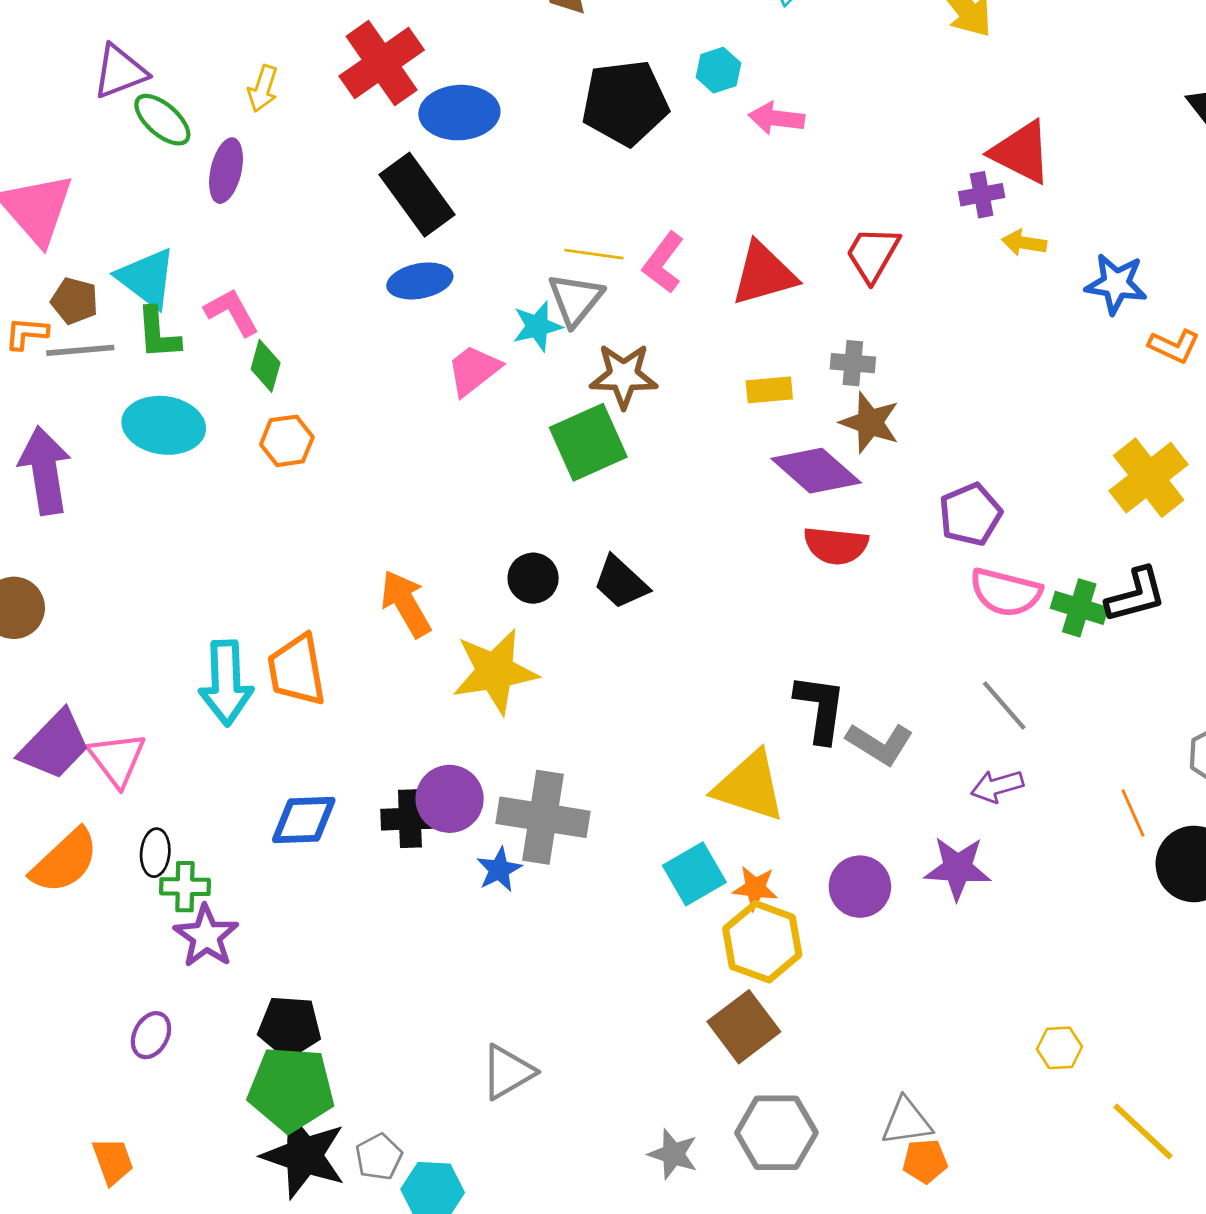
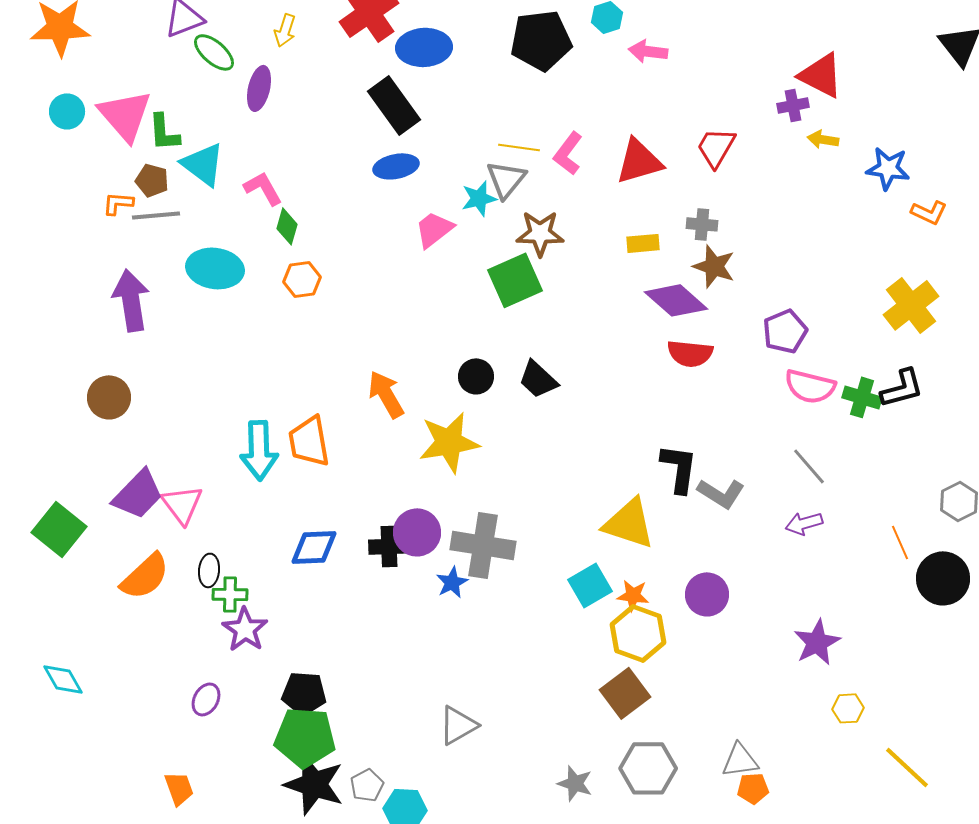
green L-shape: (158, 333) -> (164, 132), moved
purple star: (958, 868) -> (817, 642), moved, turned -30

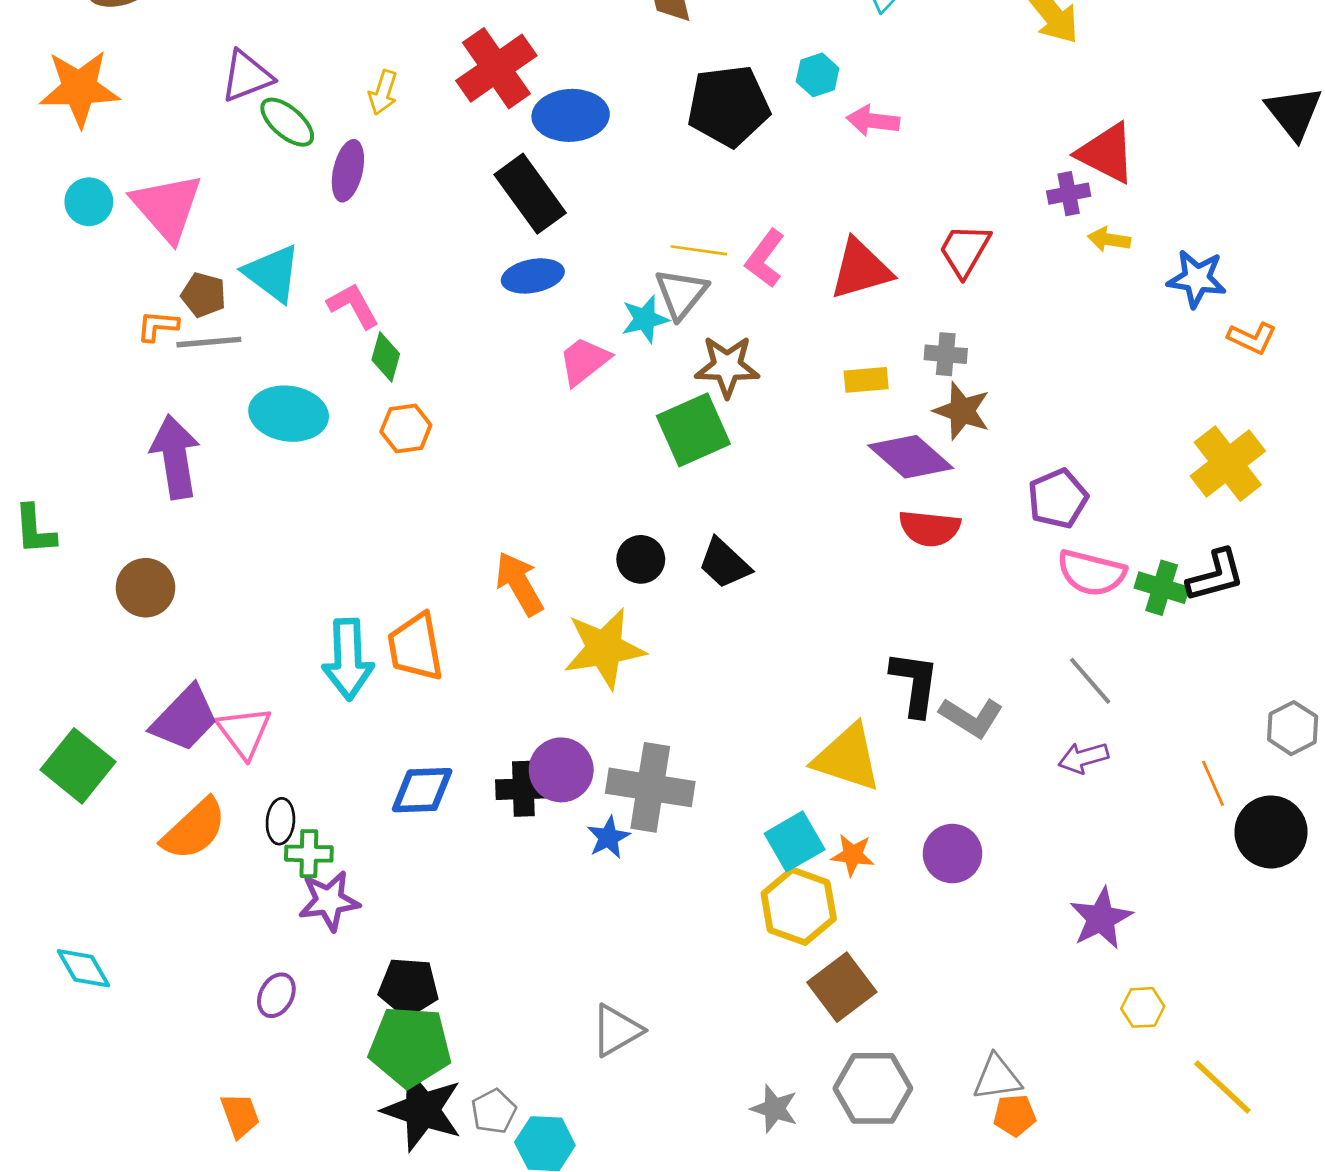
green L-shape: (164, 132) -> (35, 530), moved
purple star: (245, 629) -> (329, 901), turned 30
yellow hexagon: (638, 633) -> (799, 906), moved

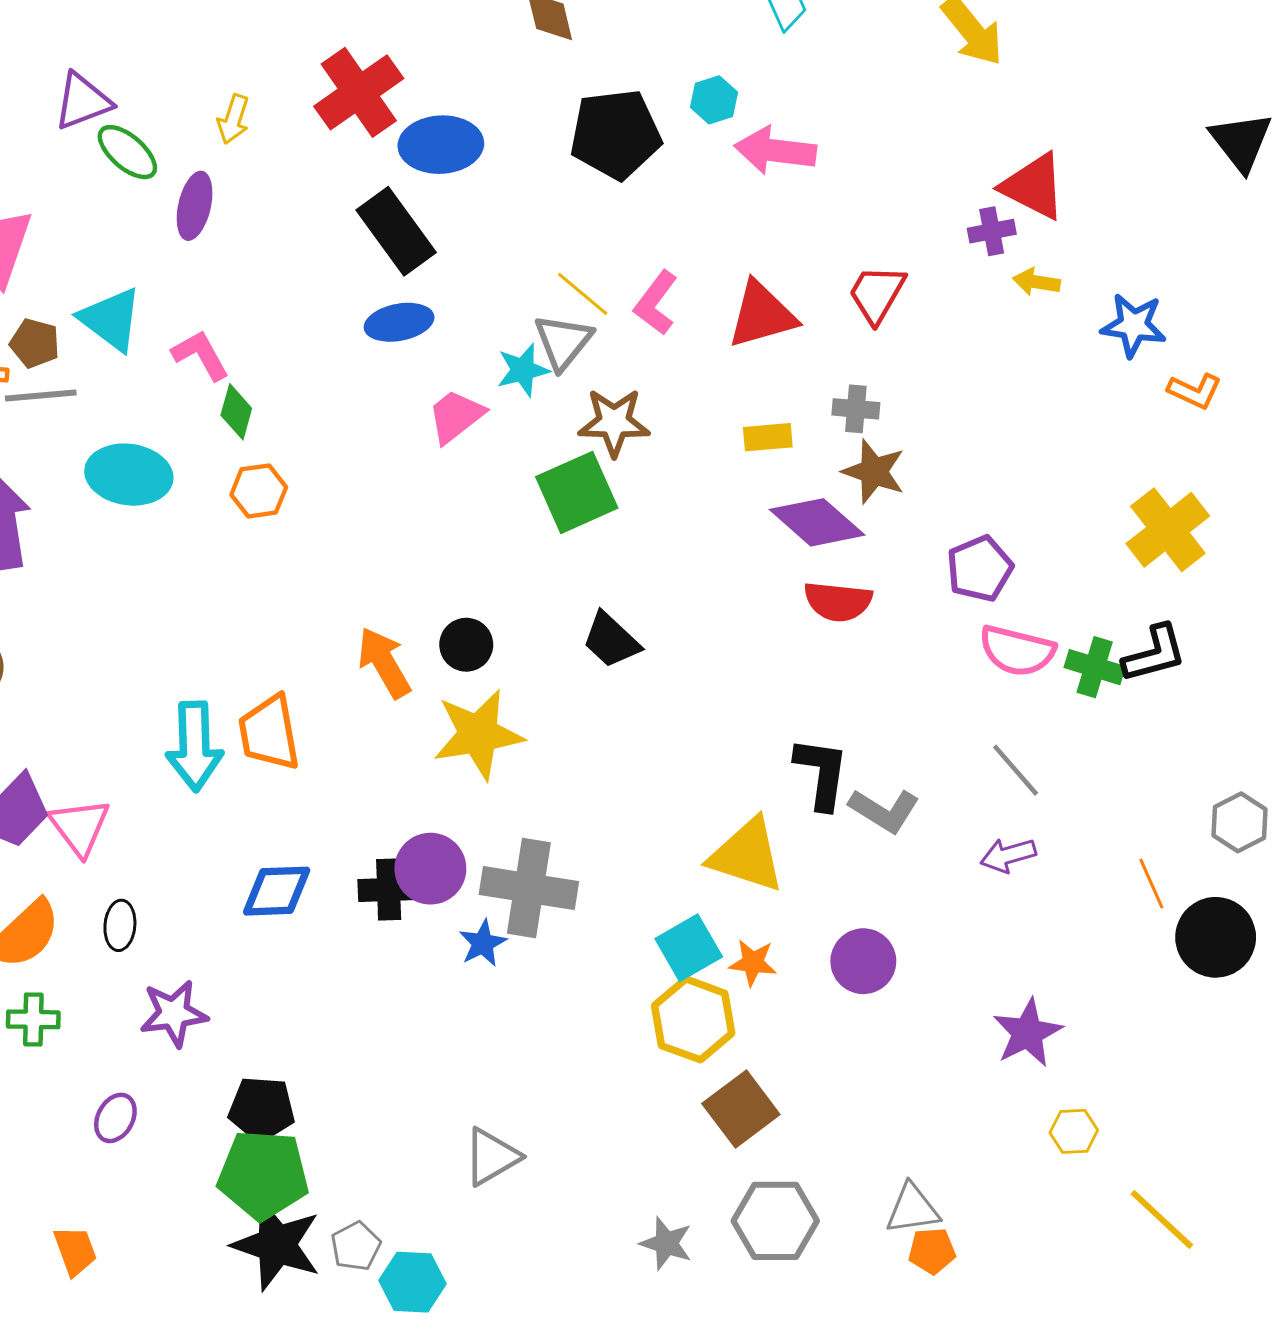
pink arrow: (873, 121) -> (775, 151), size x1.4
yellow line: (699, 250) -> (583, 294), turned 32
black circle: (641, 559) -> (466, 645), moved
green cross: (309, 854) -> (33, 1019), moved

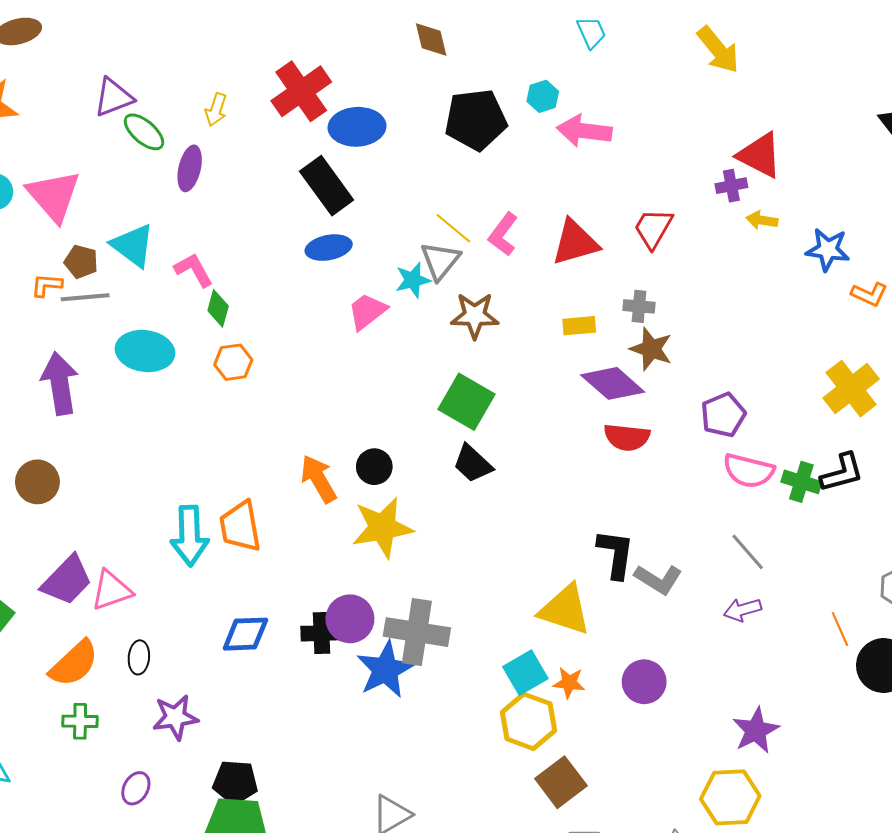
green square: (577, 492) -> (467, 402), moved, turned -36
pink triangle: (80, 827) -> (112, 590), turned 48
blue star: (483, 943) -> (385, 670), size x1.8
yellow hexagon: (1074, 1131) -> (730, 797), moved, size x1.8

